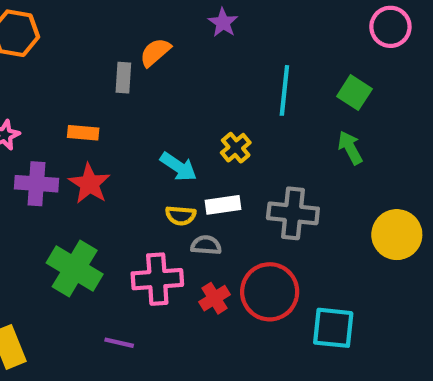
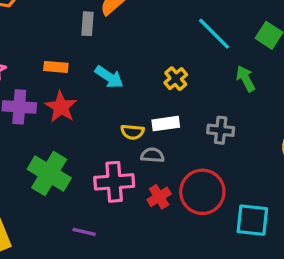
cyan line: (284, 90) -> (214, 34), turned -51
green arrow: (350, 148) -> (246, 79), moved
cyan arrow: (178, 167) -> (109, 77), moved
gray cross: (293, 213) -> (221, 130), size x0.7

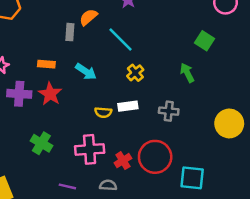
cyan line: (214, 34) -> (120, 39), moved
gray semicircle: (152, 155) -> (108, 185), moved
green cross: (49, 174) -> (41, 143), size x0.7

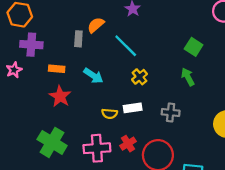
green square: (205, 41) -> (194, 47), moved
purple cross: (19, 94) -> (31, 45), moved
green cross: (41, 143) -> (52, 142), size x1.4
red cross: (123, 161) -> (128, 144), moved

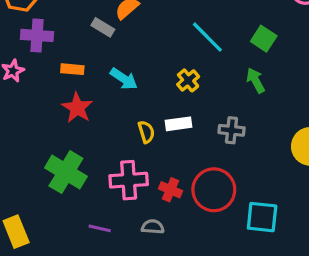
gray rectangle: (78, 39) -> (103, 27), turned -63
cyan line: (126, 46) -> (207, 37), moved
yellow semicircle: (110, 114) -> (146, 132), turned -112
red cross: (128, 144) -> (170, 190), moved, turned -35

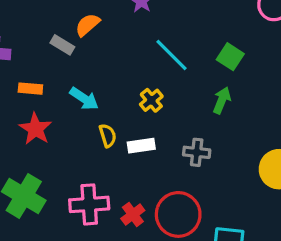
green arrow: (256, 80) -> (222, 100), turned 50
yellow semicircle: (146, 132) -> (108, 136), moved
red cross: (170, 190) -> (133, 214), turned 30

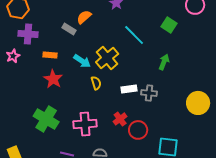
green square: (230, 57) -> (169, 25), moved
yellow cross: (151, 100) -> (107, 58), moved, size x1.6
white rectangle: (141, 146) -> (129, 89), moved
red cross: (133, 214) -> (120, 119), moved
red circle: (178, 214) -> (138, 130), size x0.7

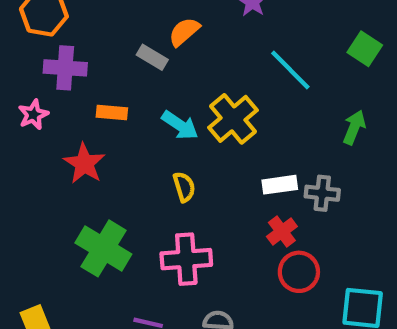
red star: (53, 79) -> (84, 163), moved
yellow semicircle: (96, 83) -> (184, 187), moved
red cross: (120, 119) -> (282, 231), moved

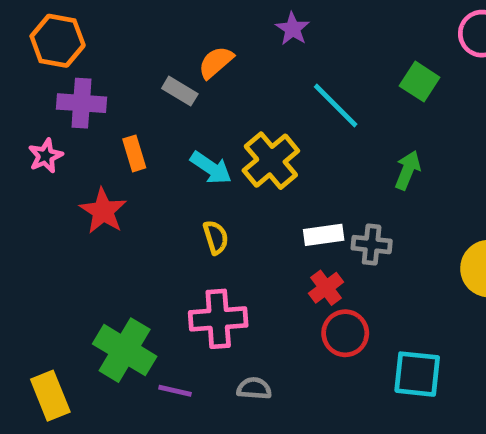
orange rectangle: (112, 112) -> (134, 153), turned 68
green cross: (103, 248) -> (125, 350), moved

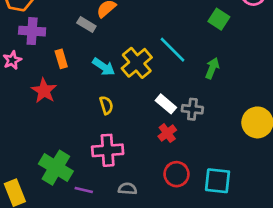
cyan line: (336, 105) -> (173, 50), moved
white rectangle: (324, 235) -> (166, 104), turned 48
red circle: (345, 333) -> (177, 174), moved

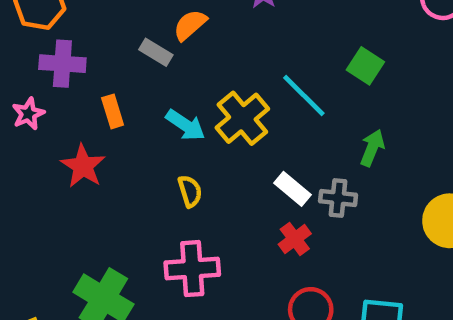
green square: (219, 19) -> (365, 66), moved
green arrow: (212, 68) -> (372, 148), moved

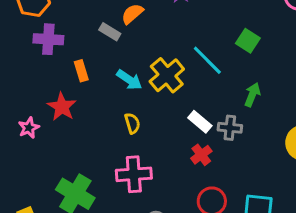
pink star: (28, 114) -> (29, 128), moved

